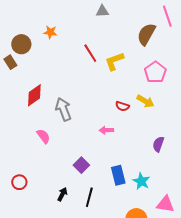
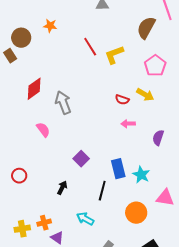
pink arrow: (106, 130) -> (128, 124), moved
black line: (89, 197) -> (102, 191), moved

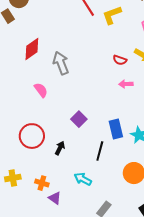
red circle: (19, 176) -> (32, 136), moved, size x1.6
orange cross: (44, 223) -> (42, 183), turned 32
yellow cross: (22, 229) -> (13, 178), moved

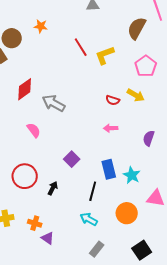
gray arrow: (61, 63) -> (54, 103), turned -40
pink arrow: (126, 84) -> (111, 128), moved
cyan arrow: (83, 179) -> (89, 219), moved

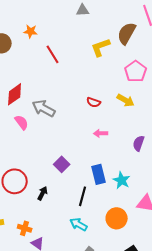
red line: (81, 47) -> (53, 54), moved
yellow L-shape: (105, 55) -> (101, 47), moved
red semicircle: (113, 100) -> (94, 102), moved
pink semicircle: (34, 130) -> (22, 122), moved

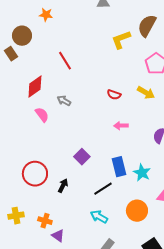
orange star: (31, 31) -> (46, 15), moved
red line: (53, 54) -> (65, 61), moved
gray arrow: (44, 108) -> (64, 101), size x0.6
black line: (83, 196) -> (103, 189), turned 42

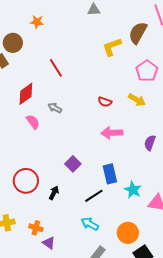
pink arrow: (121, 126) -> (112, 133), size x1.5
cyan star: (142, 173) -> (133, 190), moved
orange circle: (137, 211) -> (128, 233), moved

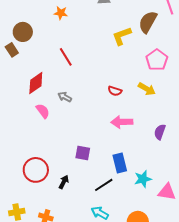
orange star: (37, 22) -> (61, 13), moved
purple square: (73, 164) -> (83, 153), turned -35
cyan star: (133, 190) -> (143, 179), turned 30

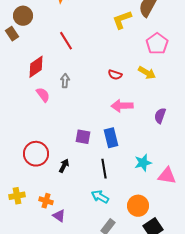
gray arrow: (65, 97) -> (65, 81), turned 64
blue rectangle: (120, 163) -> (111, 138), moved
black line: (104, 185) -> (104, 169), turned -66

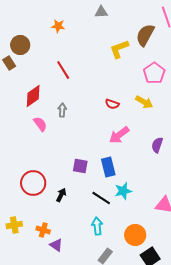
pink arrow: (122, 106) -> (119, 135), turned -35
cyan star: (143, 163) -> (123, 191), moved
black line: (104, 169) -> (101, 198), turned -48
cyan arrow: (100, 197) -> (97, 226), turned 54

